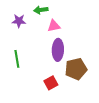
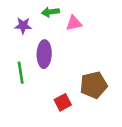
pink triangle: (54, 26) -> (74, 23), moved
purple ellipse: (58, 50) -> (44, 54), moved

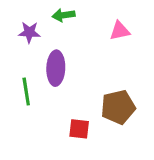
pink triangle: (74, 23) -> (120, 31), moved
red square: (63, 102) -> (79, 129), turned 35

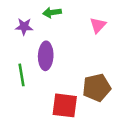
pink triangle: (120, 31) -> (98, 25), turned -36
red square: (79, 129) -> (65, 105), size x1.5

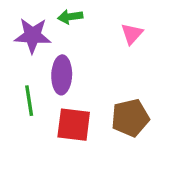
purple star: (24, 27) -> (33, 36), size x1.5
red square: (65, 105) -> (74, 125), moved

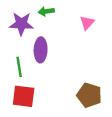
brown pentagon: (130, 118) -> (89, 95), moved, turned 30
red square: (74, 125) -> (24, 96), moved

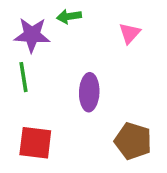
purple ellipse: (41, 50) -> (89, 92), moved
green line: (19, 67) -> (24, 77), moved

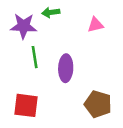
pink triangle: (130, 33) -> (95, 25), turned 35
green line: (24, 77) -> (35, 57), moved

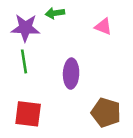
pink triangle: (95, 25) -> (103, 27), turned 35
green line: (35, 57) -> (24, 61), moved

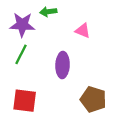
pink triangle: (103, 27) -> (83, 31), moved
green line: (24, 61) -> (21, 54), turned 36

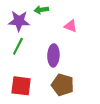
brown pentagon: (93, 99) -> (63, 85), moved

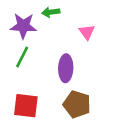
pink triangle: (71, 26) -> (87, 32), turned 32

